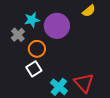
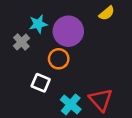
orange circle: (37, 49) -> (59, 59), moved
white square: (34, 69) -> (41, 83), turned -35

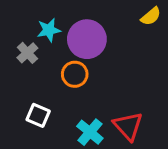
yellow semicircle: (107, 13) -> (151, 16), moved
white square: (41, 83) -> (38, 115), moved

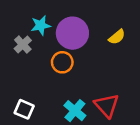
yellow semicircle: (151, 16) -> (117, 37), moved
white square: (38, 115) -> (24, 109), moved

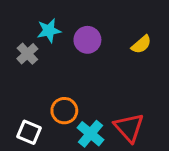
purple circle: (72, 33) -> (87, 40), size x0.7
orange circle: (62, 62) -> (64, 111), moved

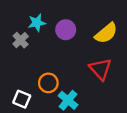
yellow semicircle: (141, 44) -> (106, 33), size x1.5
red triangle: (129, 128) -> (100, 69), moved

